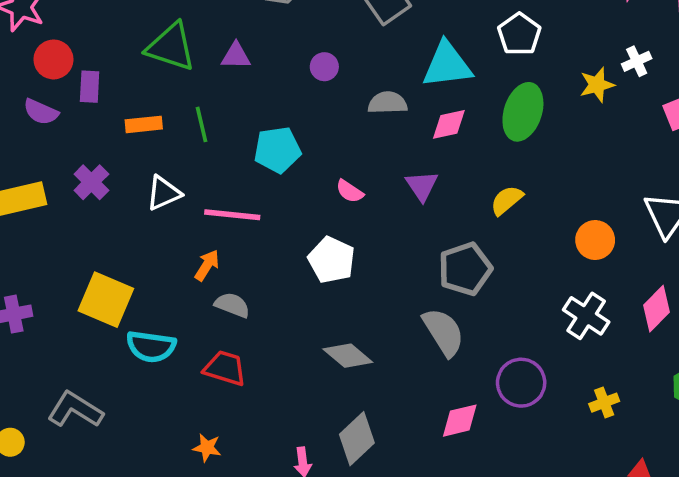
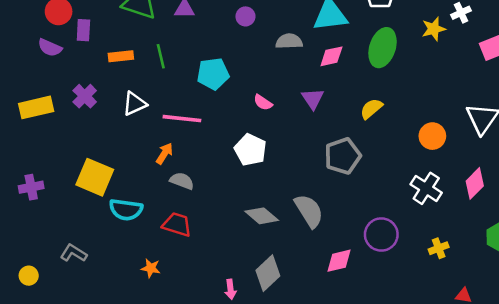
gray semicircle: (443, 332) -> (309, 211), moved
gray L-shape: (75, 410) -> (74, 253), size x0.7
orange star: (207, 448) -> (151, 268), moved

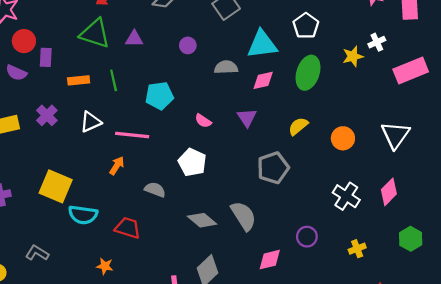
orange circle: (432, 136) -> (343, 138), moved
gray semicircle: (182, 181) -> (155, 190), moved
purple circle: (381, 234) -> (307, 237), size x0.7

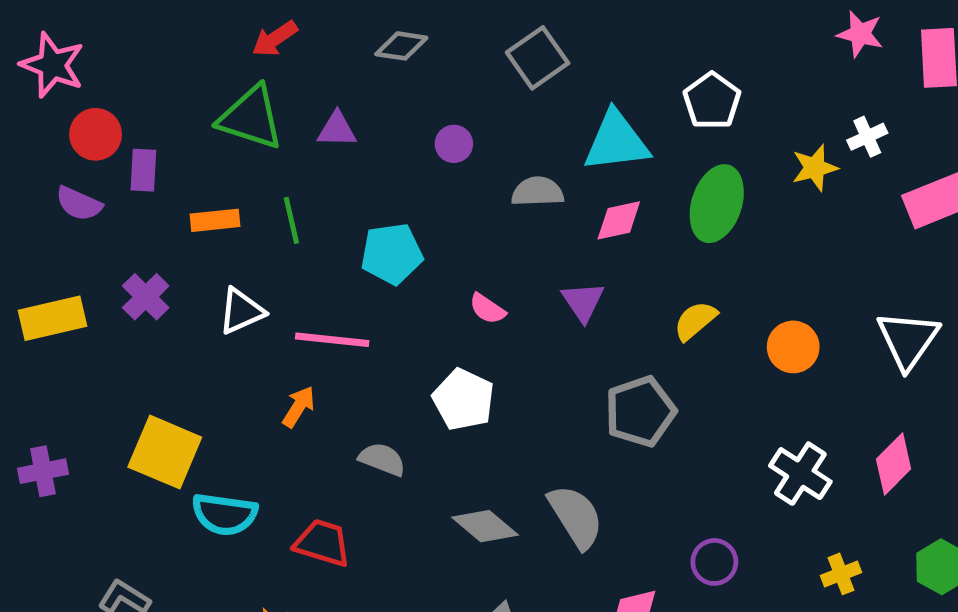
yellow cross: (357, 249) -> (841, 574), moved

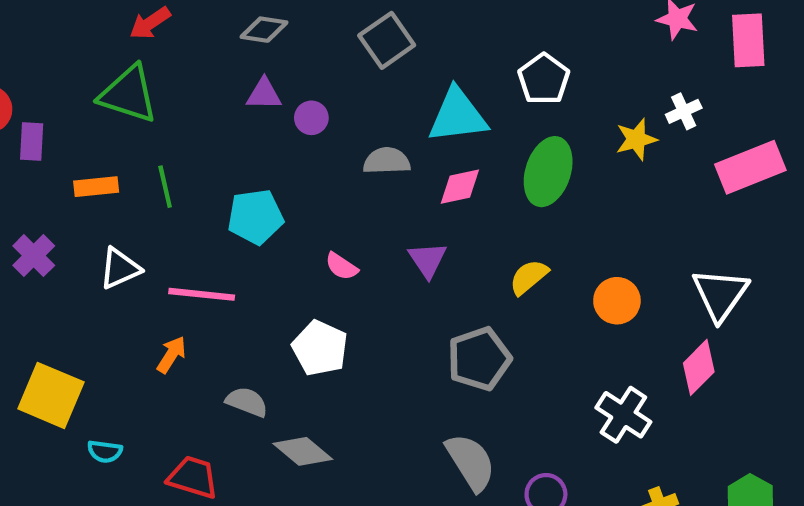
purple triangle: (337, 130) -> (264, 94), moved
pink diamond: (894, 464) -> (699, 367), moved
cyan semicircle: (225, 514) -> (105, 451), size x0.6
gray semicircle: (576, 517) -> (471, 462), moved
gray diamond: (485, 526) -> (303, 451), moved

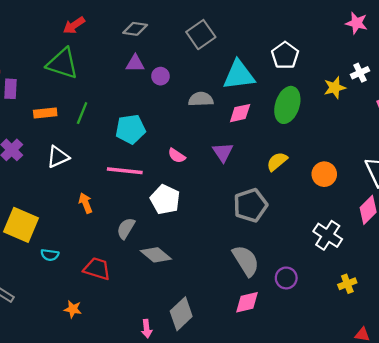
green line: (165, 187) -> (82, 113), turned 35
pink line: (202, 294) -> (125, 171), moved
orange arrow: (171, 355) -> (86, 203), turned -54
gray semicircle: (247, 402) -> (126, 228), turned -80

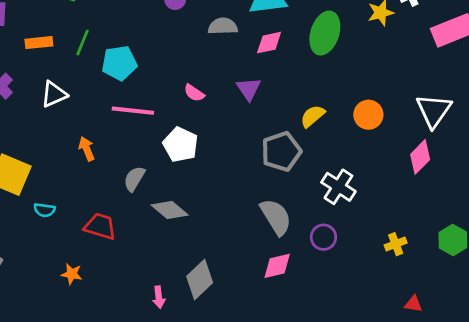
cyan pentagon: (130, 129) -> (119, 63), moved
yellow semicircle: (277, 161) -> (313, 116), moved
white cross: (328, 235) -> (338, 187), moved

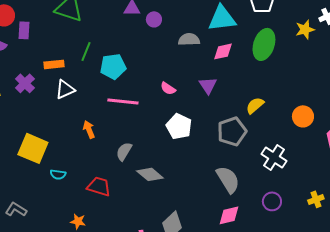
orange rectangle: (39, 43) -> (54, 64), moved
orange circle: (368, 115) -> (303, 116), moved
white pentagon: (181, 145) -> (179, 126), moved
purple circle: (323, 237) -> (272, 201), moved

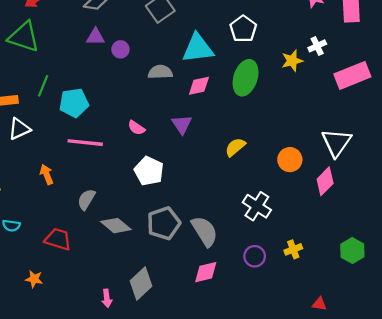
gray pentagon: (232, 131) -> (164, 223), moved
yellow cross: (316, 199) -> (293, 249), moved

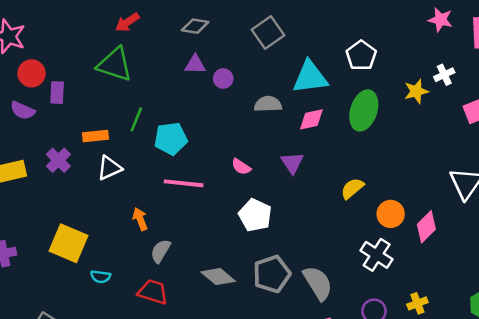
orange circle: (290, 160) -> (391, 214), moved
pink diamond: (325, 181) -> (426, 227), moved
gray semicircle: (86, 199) -> (161, 251), moved

